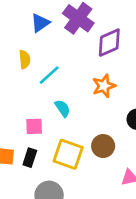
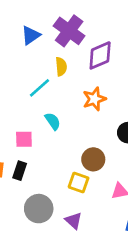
yellow semicircle: (25, 59) -> (61, 67), moved
yellow square: (68, 154) -> (79, 183), moved, size x0.7

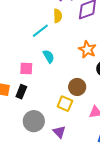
orange star: (94, 99) -> (87, 49), moved, turned -30

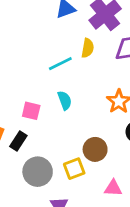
yellow square: (65, 104) -> (74, 169), turned 35
gray circle: (34, 121) -> (38, 172), moved

